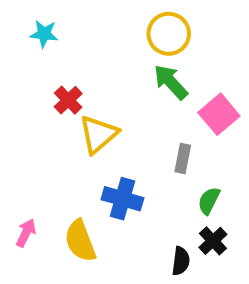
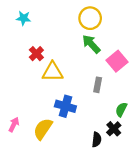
yellow triangle: (98, 134) -> (53, 72), turned 40
green semicircle: (209, 201) -> (121, 110), moved
yellow semicircle: (80, 241) -> (43, 129), turned 55

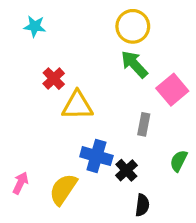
black cross: (114, 129) -> (126, 170), moved

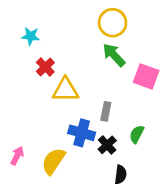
cyan star: (35, 26) -> (31, 36), moved
pink square: (172, 90) -> (146, 76), turned -30
gray rectangle: (144, 124) -> (106, 111), moved
green semicircle: (179, 161) -> (137, 134), moved

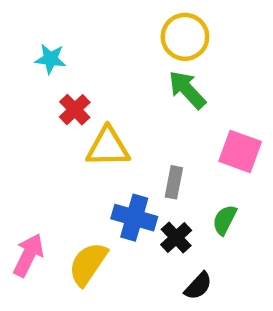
pink square: (146, 76) -> (240, 151), moved
pink arrow: (17, 156) -> (28, 255), size x1.4
black semicircle: (121, 175) -> (198, 286), turned 36

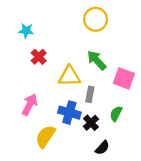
green arrow: (187, 90) -> (97, 60), moved
yellow triangle: (108, 147) -> (69, 76), moved
pink arrow: (28, 255) -> (30, 105), moved

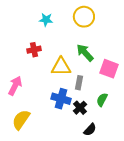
cyan star: (26, 31) -> (46, 20), moved
red cross: (39, 57) -> (34, 50), turned 32
pink arrow: (30, 105) -> (15, 86), moved
yellow semicircle: (45, 136) -> (21, 120), moved

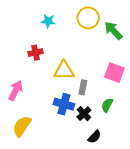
green arrow: (85, 53) -> (113, 31), moved

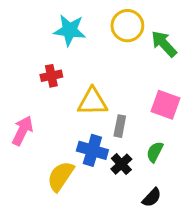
cyan star: (48, 21) -> (70, 30), size x1.5
yellow semicircle: (22, 126) -> (61, 176), moved
black semicircle: (94, 137) -> (152, 198), moved

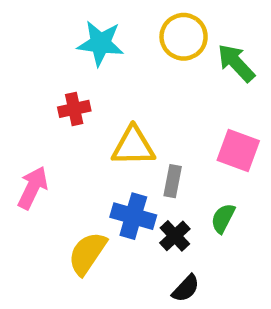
black semicircle: (152, 198) -> (186, 288), moved

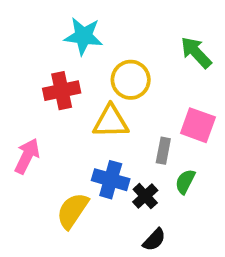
yellow circle: (184, 37) -> (131, 80), moved
red cross: (74, 109) -> (62, 91), size x1.4
gray rectangle: (173, 181) -> (163, 151), moved

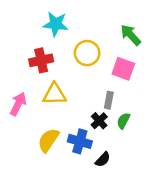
yellow triangle: (111, 122) -> (54, 94), moved
pink square: (198, 125) -> (123, 69), moved
blue cross: (111, 180) -> (80, 141), moved
black cross: (145, 196) -> (99, 121), moved

